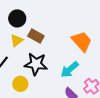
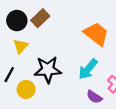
brown rectangle: (36, 36) -> (40, 18), moved, turned -63
yellow circle: (20, 84) -> (26, 89), moved

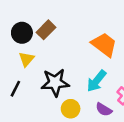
yellow circle: (26, 89) -> (71, 109), moved

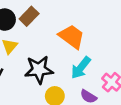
orange trapezoid: (104, 45) -> (72, 37), moved

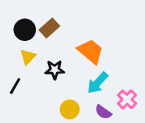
black star: (39, 70) -> (55, 70), moved, size x0.7

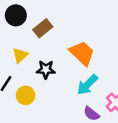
black circle: (25, 30) -> (16, 15), moved
yellow circle: (70, 109) -> (26, 95), moved

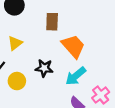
brown rectangle: (43, 28) -> (52, 22), moved, turned -54
black star: (46, 70) -> (44, 68), moved

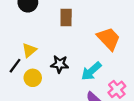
yellow triangle: (15, 43) -> (29, 50), moved
orange trapezoid: (73, 46) -> (109, 39), moved

